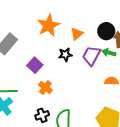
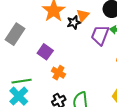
black star: (65, 55) -> (74, 22), moved

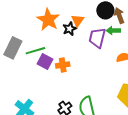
orange cross: (58, 73) -> (63, 65), moved, turned -32
green line: (22, 81) -> (35, 51), moved

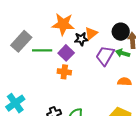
orange star: (48, 20) -> (63, 24), turned 30
purple square: (45, 61) -> (66, 53), moved

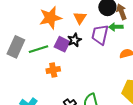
black star: (81, 39) -> (74, 40), moved
orange cross: (64, 72) -> (53, 70), moved

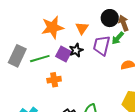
green arrow: (116, 27) -> (118, 38), turned -48

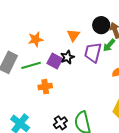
orange star: (52, 27) -> (36, 39), moved, size x0.7

